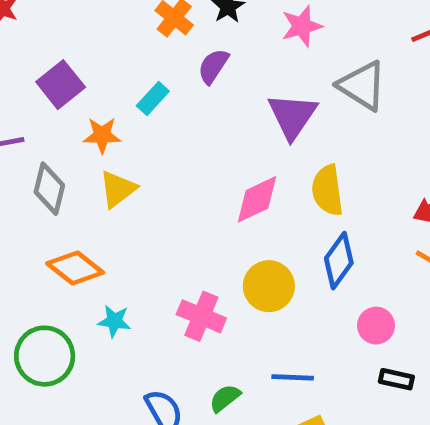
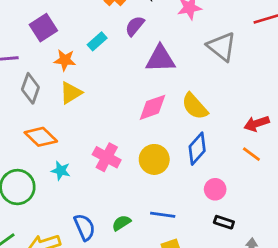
purple triangle: (292, 116) -> (160, 59), moved, turned 48
yellow semicircle: (327, 190) -> (195, 106), turned -40
pink cross: (201, 316) -> (107, 157), moved

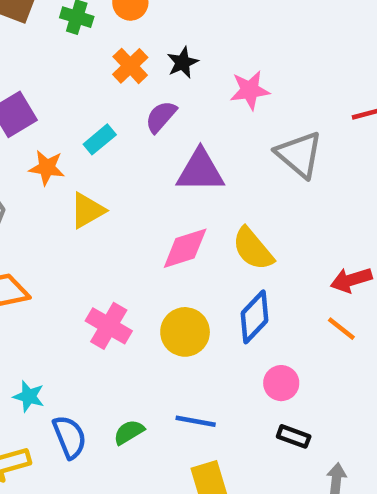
yellow triangle: (71, 93) -> (87, 211), moved
cyan star: (61, 171) -> (29, 396), moved

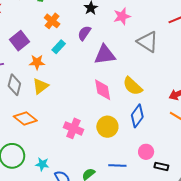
orange cross: (130, 66) -> (52, 21), moved
yellow triangle: (87, 211) -> (41, 86), moved
pink diamond: (185, 248) -> (103, 90), turned -75
pink circle: (281, 383) -> (146, 152), moved

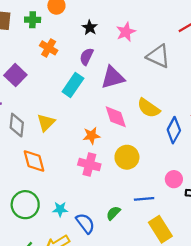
cyan rectangle: (59, 47) -> (73, 85), moved, size x1.5
orange star: (37, 62) -> (91, 136), moved
blue diamond: (137, 116) -> (174, 130), moved
orange diamond: (25, 119) -> (34, 161), turned 45

